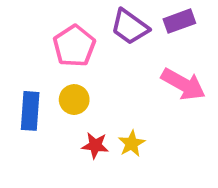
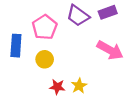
blue rectangle: (30, 111) -> (16, 46), moved

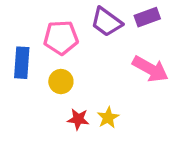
pink pentagon: (45, 27) -> (61, 38), turned 30

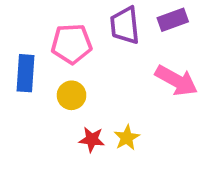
purple trapezoid: (106, 22) -> (125, 25), turned 48

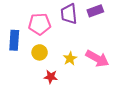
pink arrow: (176, 81) -> (97, 59), moved
yellow star: (127, 138) -> (70, 59), moved

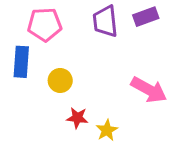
pink pentagon: (40, 24) -> (45, 24), moved
yellow star: (70, 59) -> (107, 130), moved

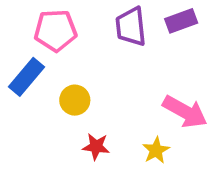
blue rectangle: (21, 62) -> (26, 77), turned 36
yellow star: (107, 130) -> (156, 150), moved

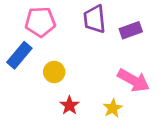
purple rectangle: (181, 21) -> (131, 30), moved
red star: (96, 146) -> (69, 105), turned 30

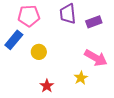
red star: (69, 105) -> (47, 86), moved

